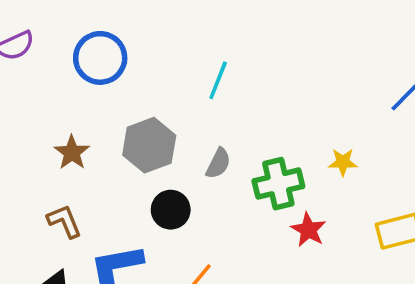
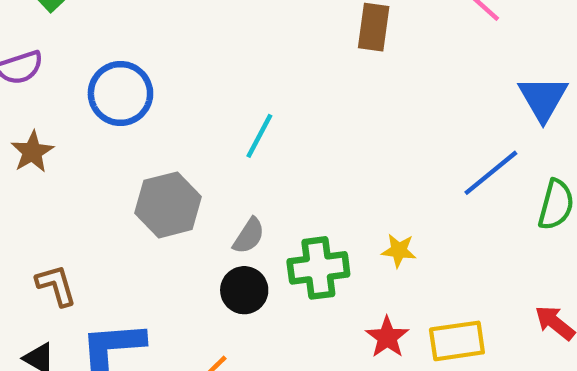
brown star: (72, 153) -> (32, 152), moved
black circle: (171, 210) -> (244, 290), moved
red star: (308, 230) -> (387, 337), moved

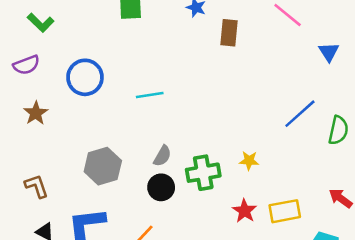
blue triangle: (543, 98) -> (329, 52), moved, size x0.7
cyan line: (259, 136) -> (150, 95), moved, turned 56
gray hexagon: (168, 205) -> (103, 166), moved
brown L-shape: (56, 285) -> (37, 186), moved

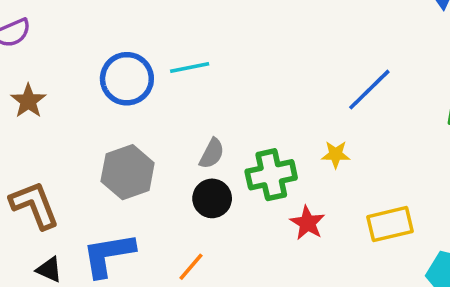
blue circle: (85, 77) -> (127, 79), moved
blue line: (300, 114) -> (369, 90), moved
brown L-shape: (37, 186) -> (34, 205), size x1.4
red star: (244, 211) -> (307, 223), moved

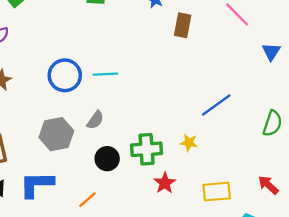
gray semicircle: (212, 154) -> (95, 120), moved

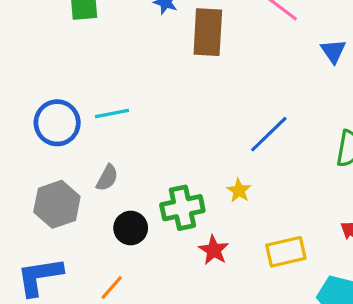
brown rectangle: (183, 25) -> (208, 32), size x1.4
yellow star: (189, 143) -> (239, 191), turned 30

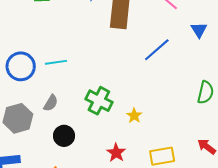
blue line: (269, 134) -> (157, 50), moved
green cross: (182, 208) -> (99, 101), moved, turned 36

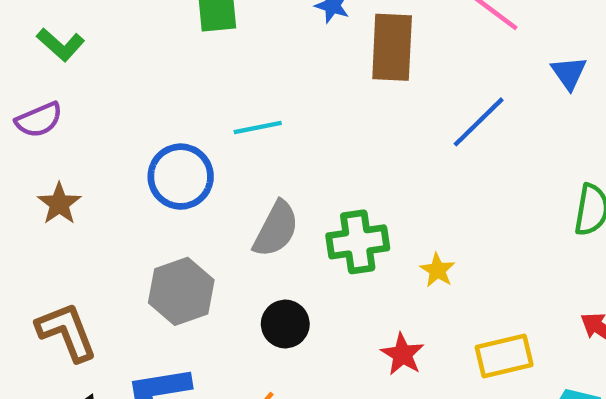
cyan line: (56, 62) -> (258, 128), moved
green cross: (99, 101) -> (358, 242), turned -32
gray semicircle: (51, 103) -> (276, 229), moved, size x1.5

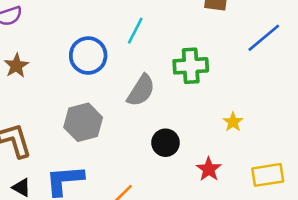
cyan line: (258, 128) -> (135, 31), turned -56
green cross: (358, 242) -> (191, 66), moved
black circle: (285, 324) -> (166, 143), moved

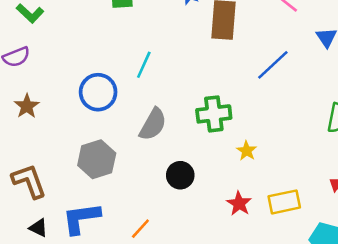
green cross: (191, 66) -> (214, 114), moved
red star: (209, 169) -> (239, 204), moved

